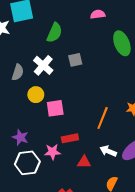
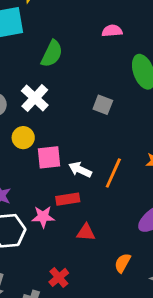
gray square: (75, 60) -> (103, 105), moved, turned 32
white arrow: (108, 151) -> (80, 170), moved

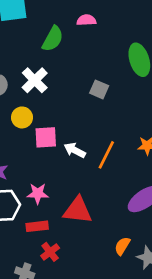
pink semicircle: (112, 31) -> (86, 20), moved
red rectangle: (68, 199) -> (37, 226), moved
red triangle: (86, 232) -> (78, 210), size x1.6
orange semicircle: (123, 263) -> (122, 246), moved

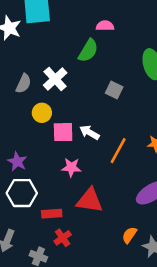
green semicircle: (53, 39) -> (88, 51), moved
white arrow: (75, 150) -> (89, 132), moved
pink star: (38, 194) -> (71, 167), moved

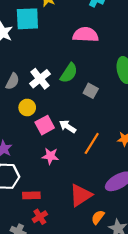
pink semicircle: (105, 26) -> (86, 35), size x1.6
green semicircle: (88, 51) -> (69, 73), moved
pink square: (63, 132) -> (45, 125), turned -30
red triangle: (90, 200) -> (81, 195), moved, turned -45

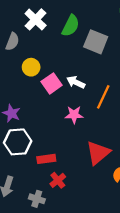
white cross: (40, 79) -> (36, 19), moved
gray square: (91, 91) -> (96, 42), size x1.5
pink star: (50, 156) -> (74, 115), moved

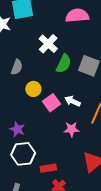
white cross: (36, 19) -> (48, 44), moved
green semicircle: (71, 26) -> (64, 64), moved

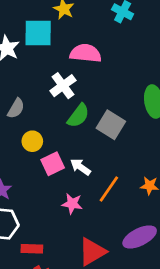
pink semicircle: (77, 16) -> (86, 53), moved

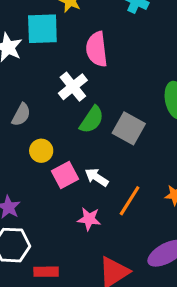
pink semicircle: (86, 53) -> (97, 49), turned -100

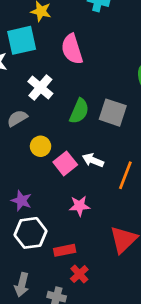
white cross: (73, 87) -> (40, 88), moved
gray semicircle: (21, 115) -> (17, 118), turned -138
pink star: (89, 219) -> (79, 206), moved

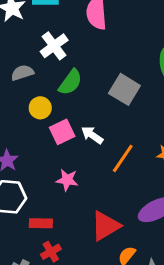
green semicircle: (79, 111) -> (70, 82), moved

